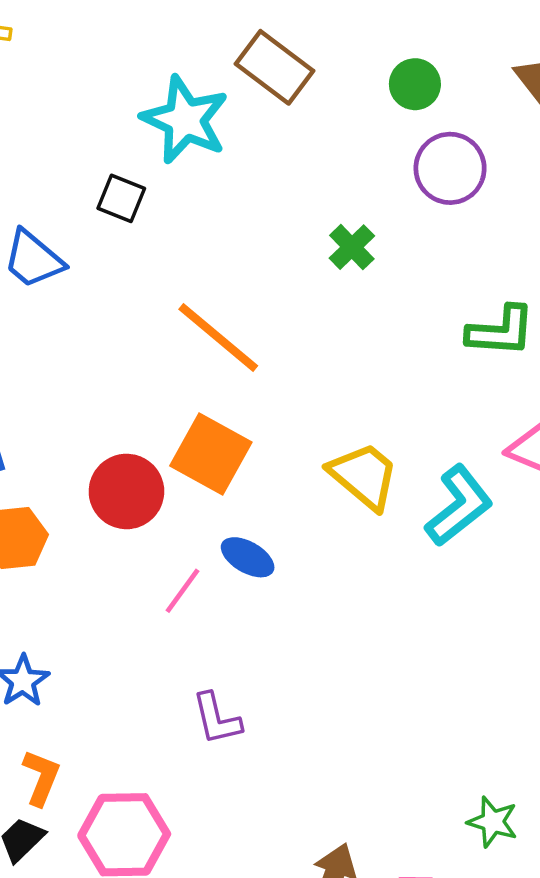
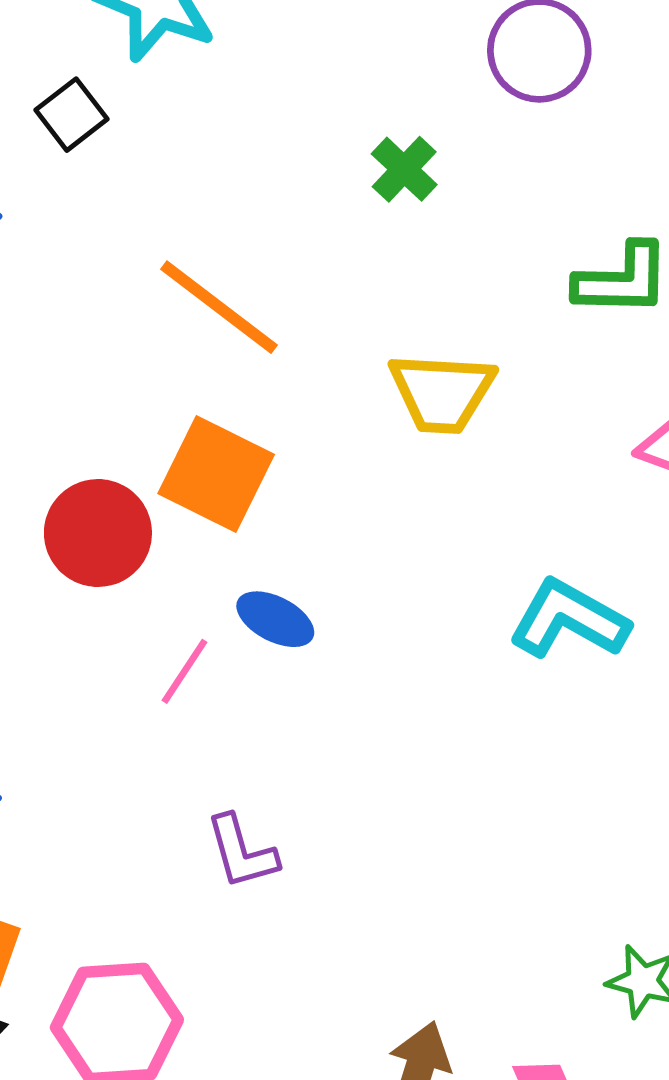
black square: (121, 198) -> (71, 115), turned 33
yellow trapezoid: (364, 476) -> (442, 393), moved, turned 146
cyan L-shape: (459, 506) -> (569, 619), moved, turned -110

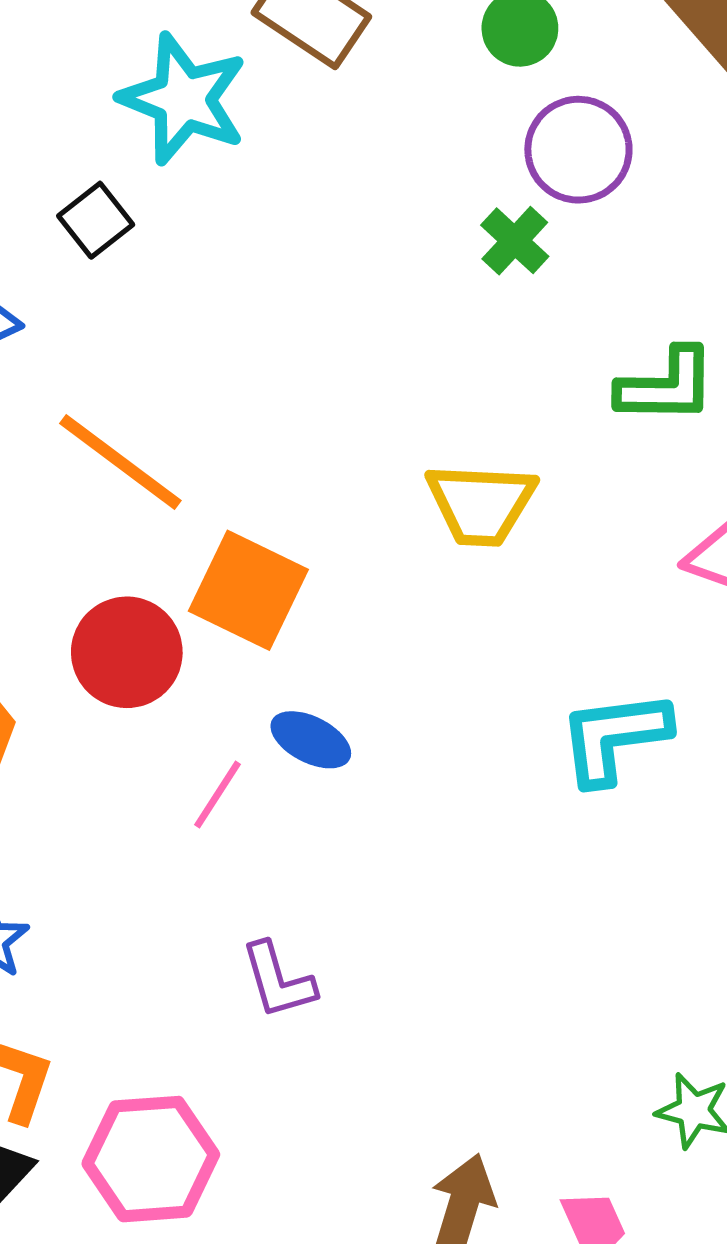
green cross: (404, 169) -> (515, 241), moved
orange line: (219, 307) -> (120, 462), moved
cyan L-shape: (569, 619) -> (614, 737), turned -36

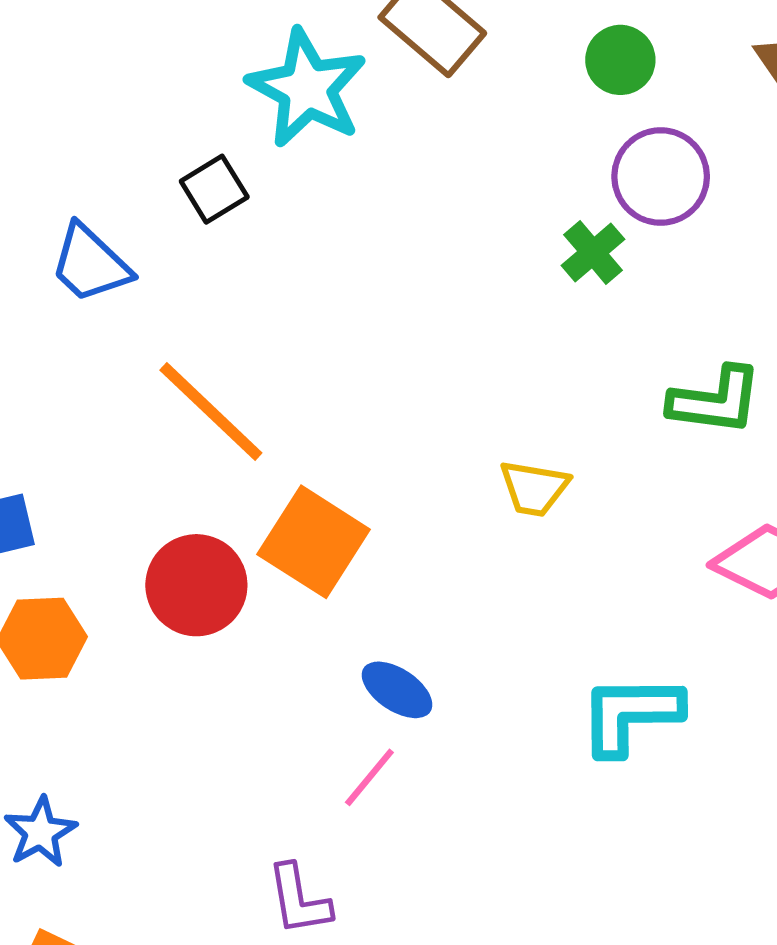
yellow trapezoid: (481, 504) -> (534, 488), size x0.7
blue ellipse: (311, 740) -> (397, 690), moved
pink line: (217, 794) -> (369, 777), moved

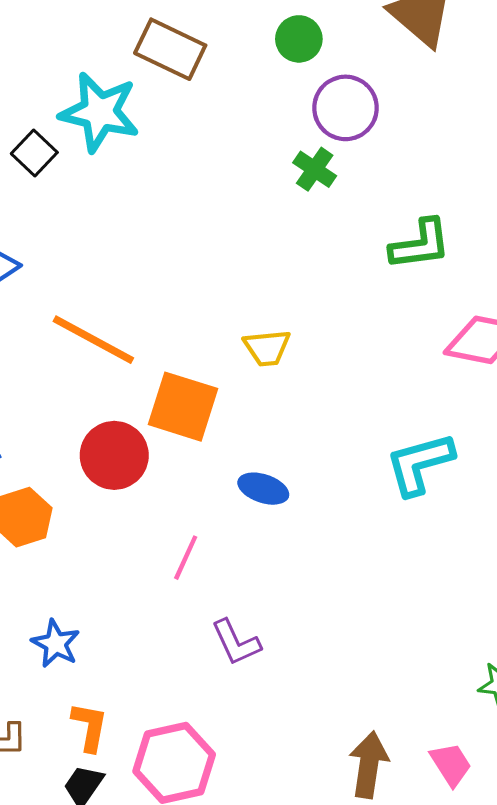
black square: (214, 189) -> (34, 153), moved
yellow trapezoid: (534, 488) -> (267, 348), moved
pink line: (369, 777) -> (186, 558), moved

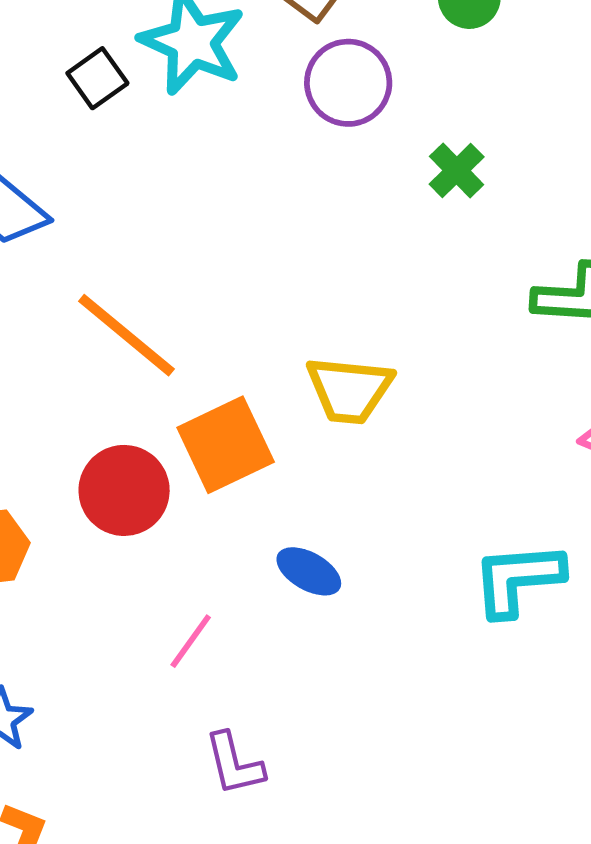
purple circle: (345, 108) -> (348, 83), moved
yellow trapezoid: (267, 348) -> (349, 390), size x1.4
orange square: (183, 407) -> (226, 445), turned 36

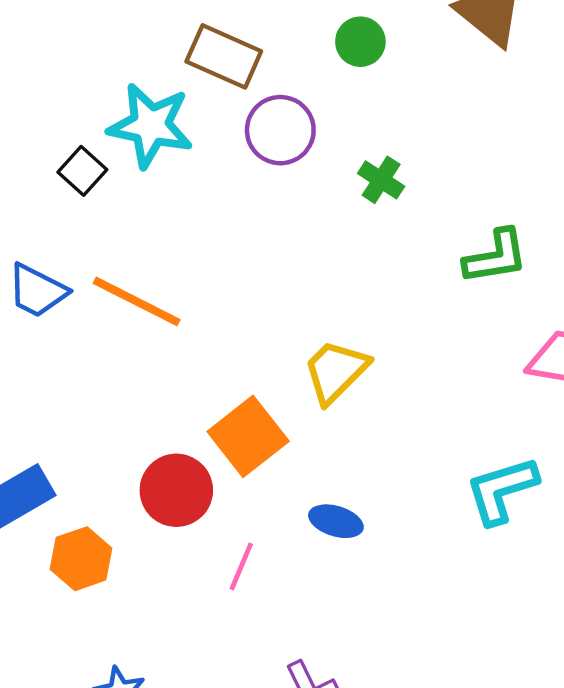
orange line: (126, 335) -> (137, 301), moved
yellow trapezoid: (349, 390) -> (336, 371), turned 142
pink line: (191, 641) -> (241, 566), moved

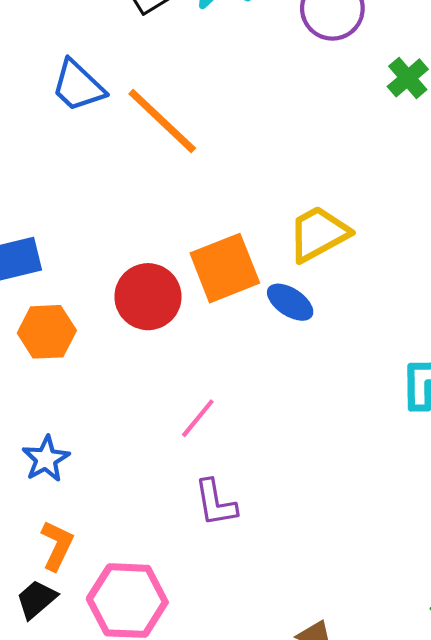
blue ellipse: (336, 521) -> (290, 302), moved
pink line: (241, 566) -> (198, 418), moved

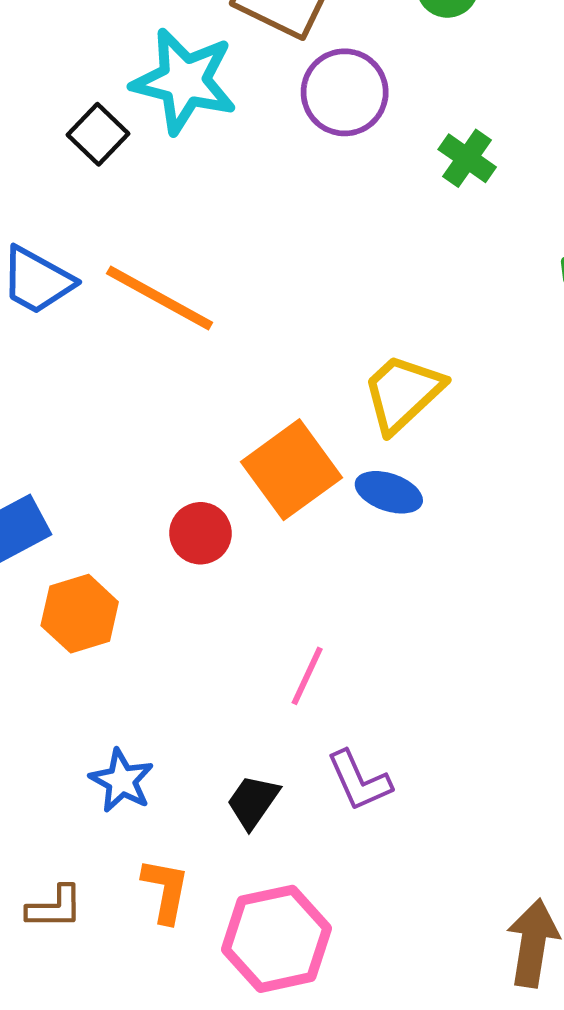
red circle: (148, 297) -> (200, 533), size x0.7
black trapezoid: (36, 599) -> (253, 802), moved

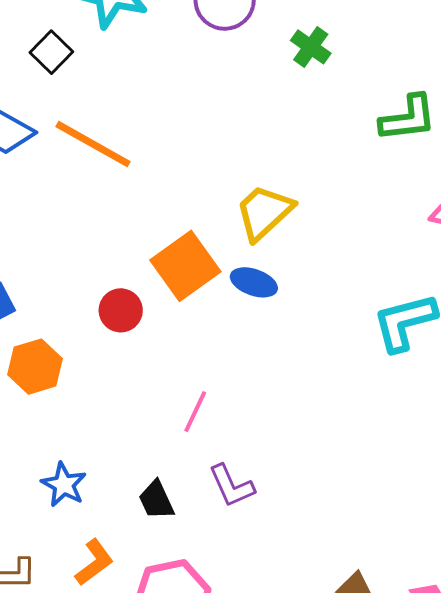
black square: (98, 134) -> (51, 52), moved
black trapezoid: (253, 802) -> (156, 500), turned -60
orange L-shape: (166, 890) -> (94, 562), turned 42

